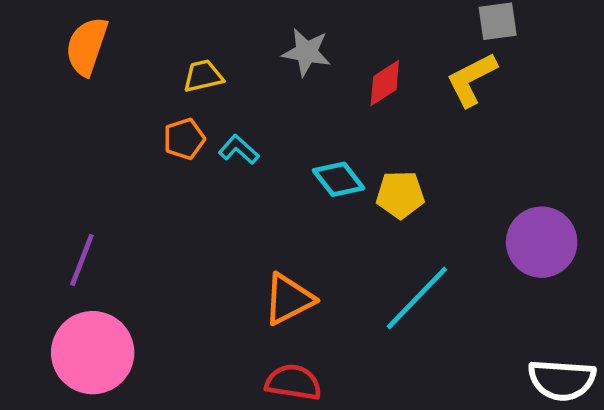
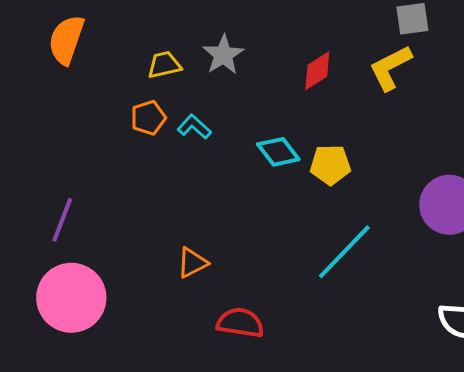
gray star: (306, 52) -> (223, 55), moved, turned 30
orange triangle: (289, 299) -> (192, 263), moved, size x0.7

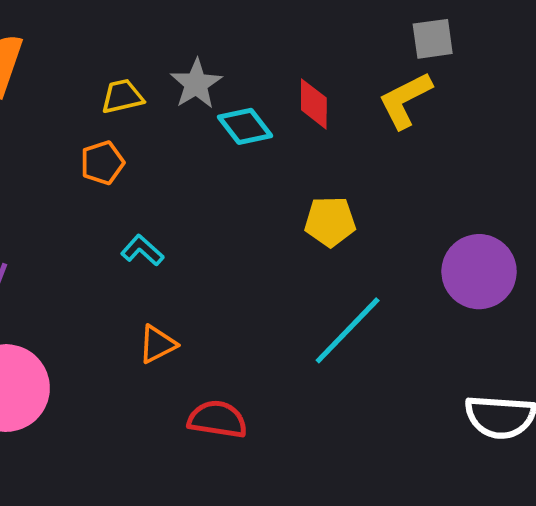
red diamond: (317, 71) -> (314, 104), turned -57
cyan L-shape: (194, 127) -> (142, 250), moved
cyan diamond: (278, 152) -> (245, 126), moved

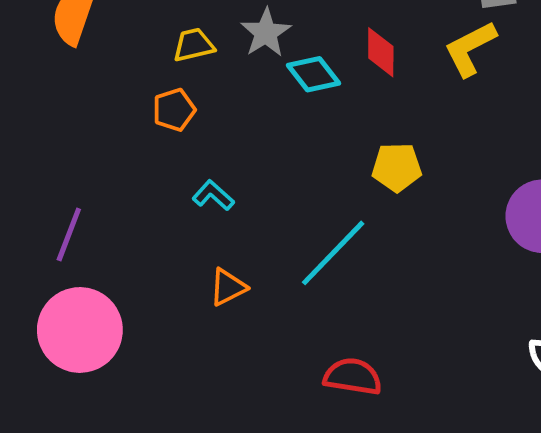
cyan line: (348, 330) -> (333, 253), moved
red semicircle: (217, 419) -> (353, 376), moved

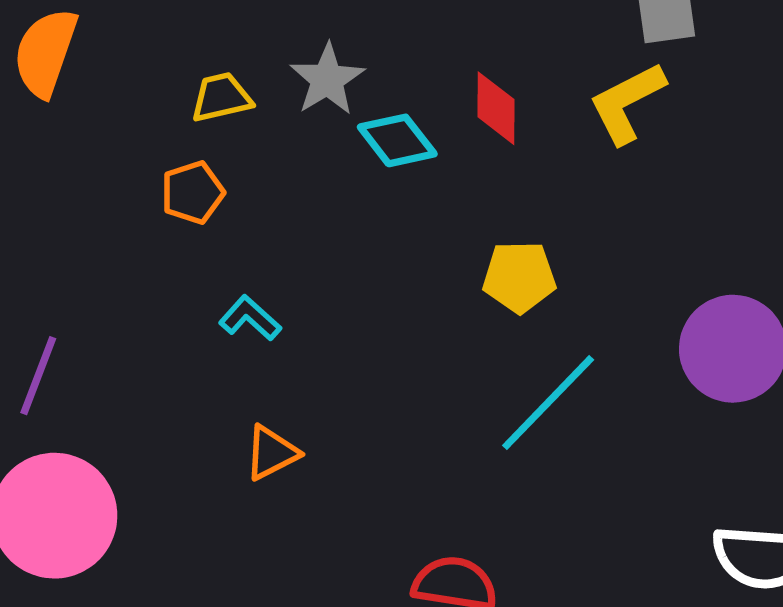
cyan line: (333, 253) -> (548, 403), moved

